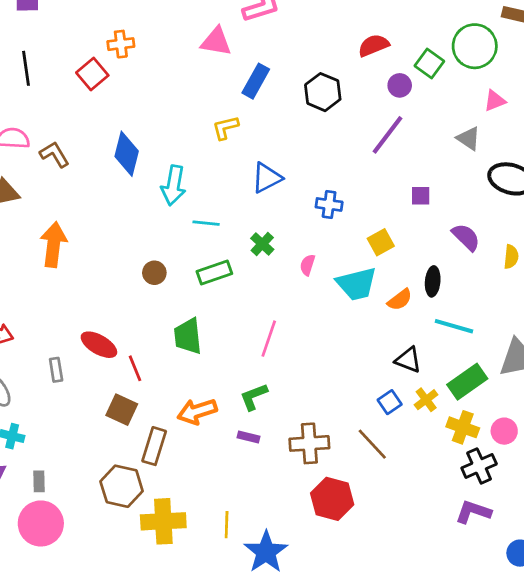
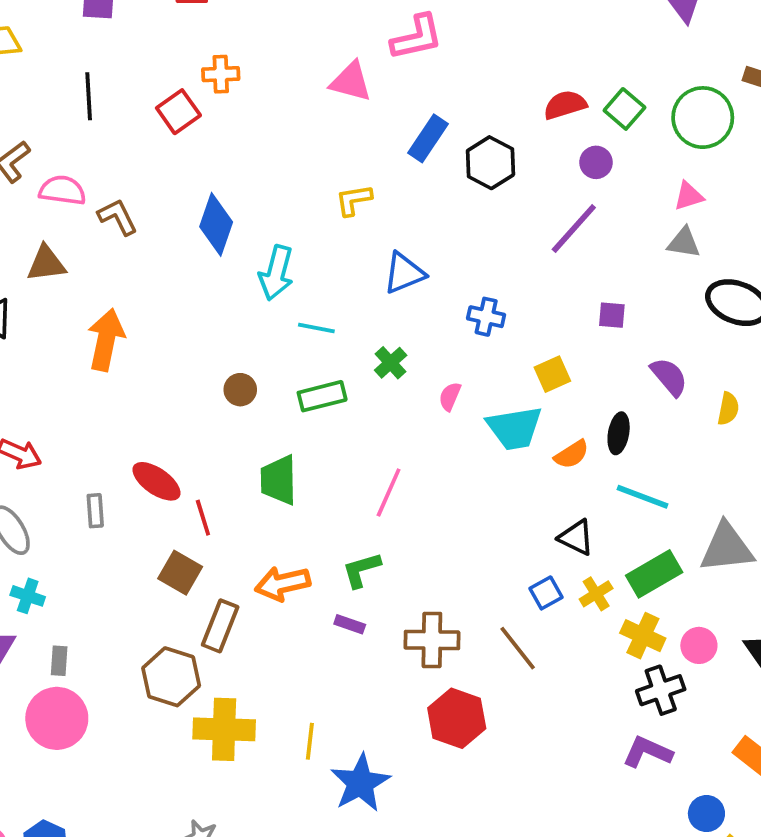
green square: (429, 63) -> (624, 109), moved
blue rectangle: (256, 81) -> (428, 138), moved
pink triangle: (495, 101) -> (689, 196), moved
gray triangle: (469, 138) -> (684, 243), turned -30

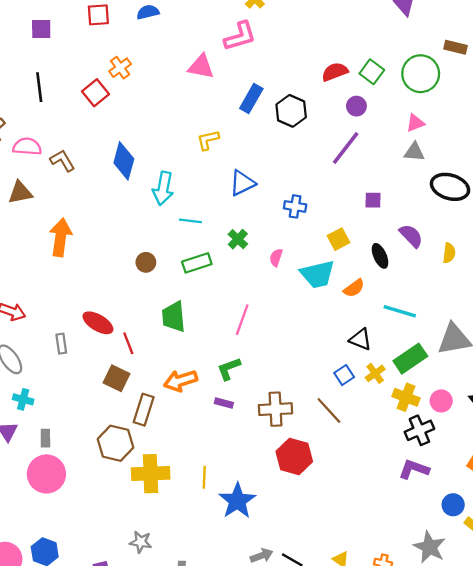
orange cross: (221, 74) -> (120, 68), turned -30
black ellipse: (619, 433) -> (380, 256), moved, turned -30

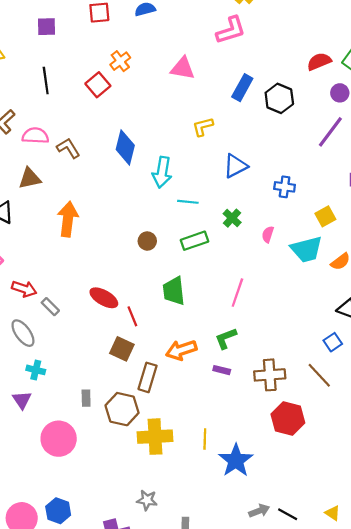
pink triangle: (201, 67) -> (183, 68), moved
gray rectangle: (61, 344) -> (50, 307), moved, turned -36
gray rectangle: (45, 438) -> (86, 398), moved

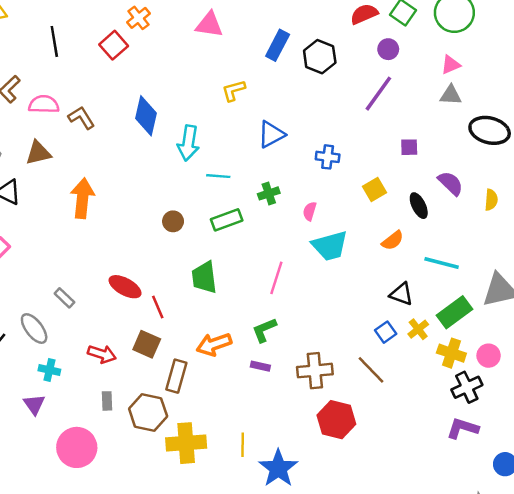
green cross: (232, 218) -> (269, 193), turned 30
cyan trapezoid: (306, 249) -> (330, 246), moved
red arrow: (24, 289) -> (102, 354), moved

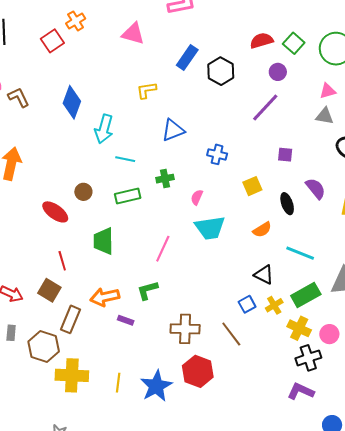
red ellipse: (125, 287) -> (55, 212), moved
purple rectangle: (260, 366) -> (126, 320), moved
blue star: (278, 468) -> (156, 386), moved

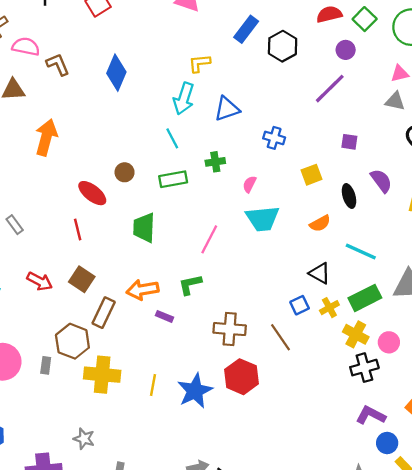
cyan arrow: (104, 129) -> (184, 99), moved
cyan line: (125, 159) -> (172, 138), turned 48
red line: (62, 261) -> (78, 230), moved
gray rectangle: (11, 333) -> (46, 365), moved
purple L-shape: (301, 391) -> (371, 415), moved

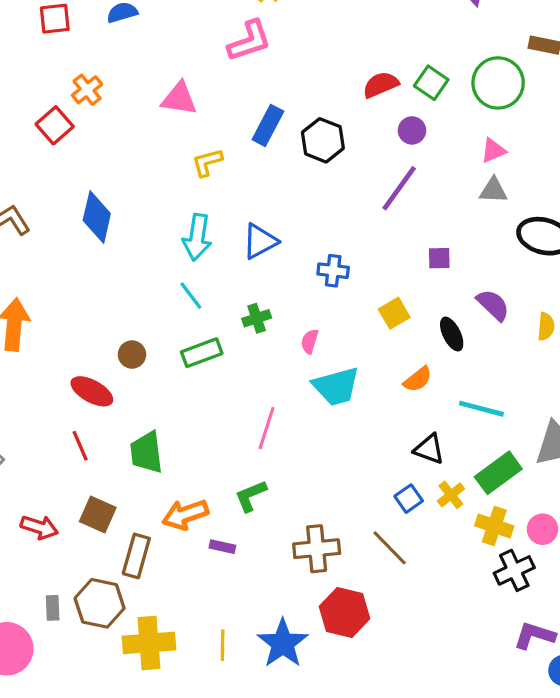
yellow L-shape: (199, 63) -> (207, 162), moved
green trapezoid: (144, 228) -> (146, 452), moved
gray rectangle: (46, 365) -> (53, 608), moved

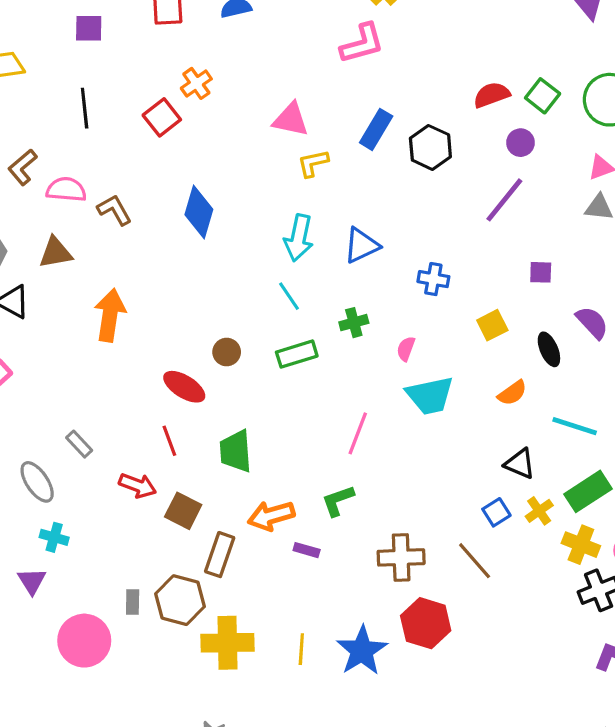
pink triangle: (179, 99) -> (291, 119), moved
red arrow: (39, 527) -> (138, 485), moved

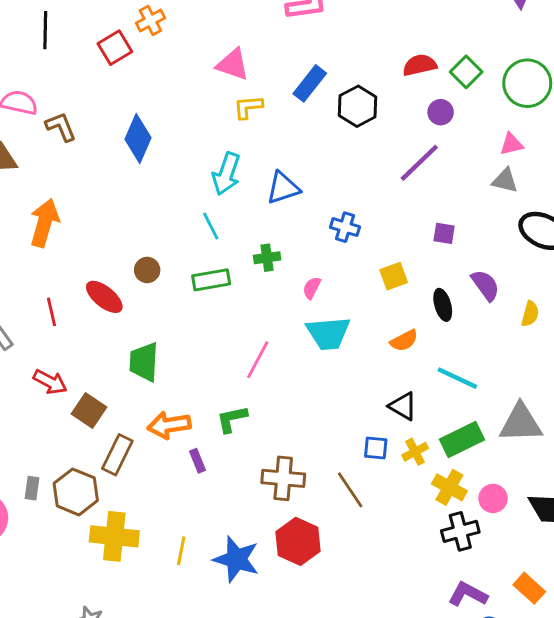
red line: (169, 441) -> (51, 312), moved
blue square: (496, 512) -> (376, 448), turned 30
purple rectangle: (307, 550) -> (197, 461), turned 45
blue star: (362, 651) -> (236, 559), turned -30

